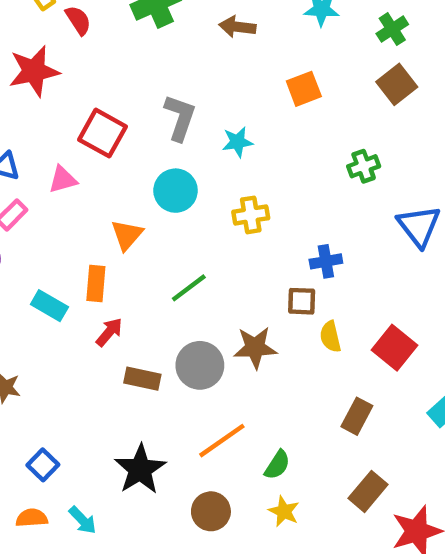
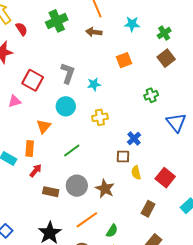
blue cross: (326, 261) -> (134, 138), turned -32
brown star: (255, 348) -> (105, 189), moved, turned 30

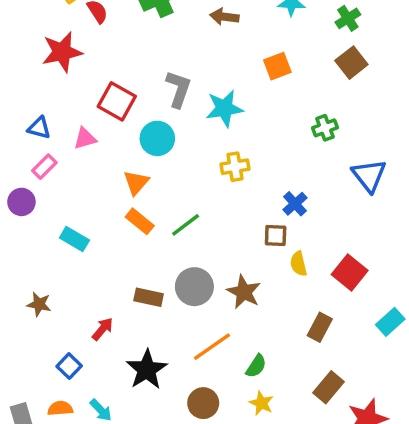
cyan star: (94, 84) -> (224, 108), size x1.5
cyan circle: (66, 106) -> (157, 138), moved
orange rectangle: (30, 148) -> (140, 221), moved, turned -56
red arrow: (36, 171) -> (103, 329), moved

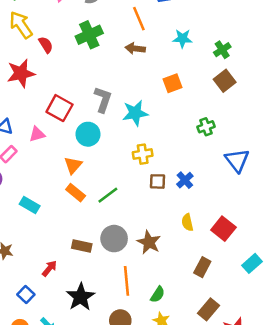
brown square: (276, 235) -> (158, 181), moved
orange line: (212, 347) -> (127, 281), turned -60

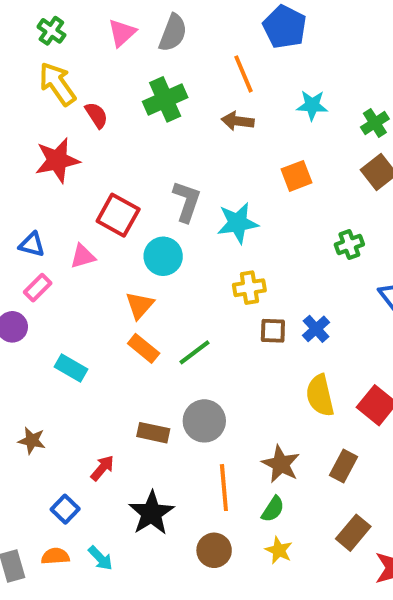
yellow semicircle: (187, 222) -> (320, 395), size x1.5
brown star: (149, 242) -> (281, 464), moved

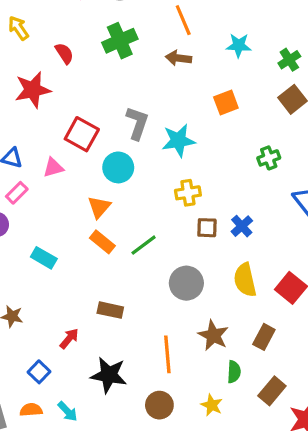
yellow arrow: (57, 84) -> (18, 28), moved, size x0.7
gray circle: (204, 421) -> (186, 283), moved
green semicircle: (273, 509) -> (234, 372), moved, turned -30
black star: (151, 513) -> (109, 375), turned -30

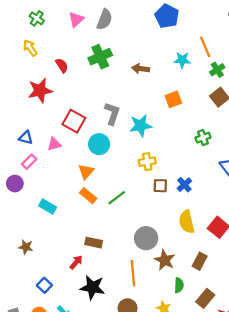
orange line: (183, 20) -> (205, 47), moved
gray circle: (186, 283) -> (146, 238), moved
red arrow: (69, 339) -> (76, 262), moved

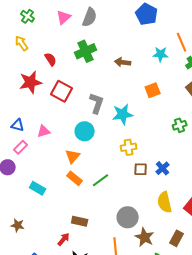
red square: (74, 121) -> (62, 91), moved

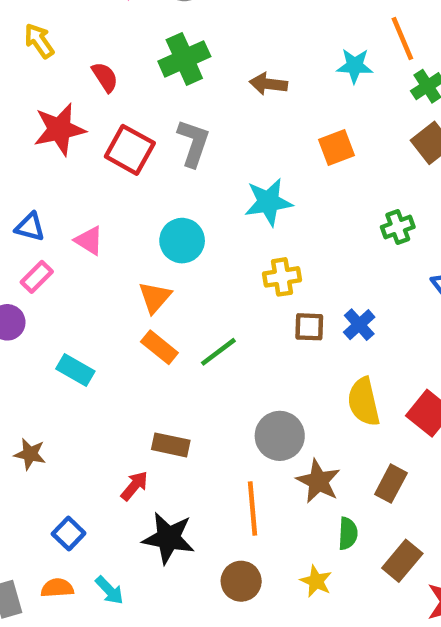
gray L-shape: (97, 103) -> (193, 143), moved
pink triangle: (44, 131) -> (89, 241), turned 48

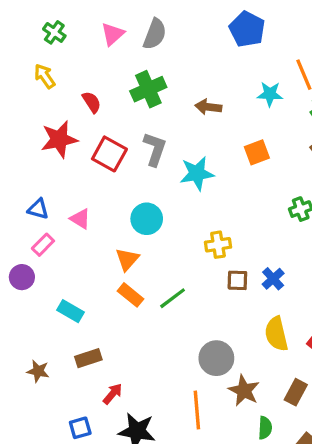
cyan star: (268, 202) -> (197, 173), moved
brown rectangle: (171, 445) -> (88, 358), moved, turned -30
blue square: (69, 533) -> (80, 428), moved, turned 30

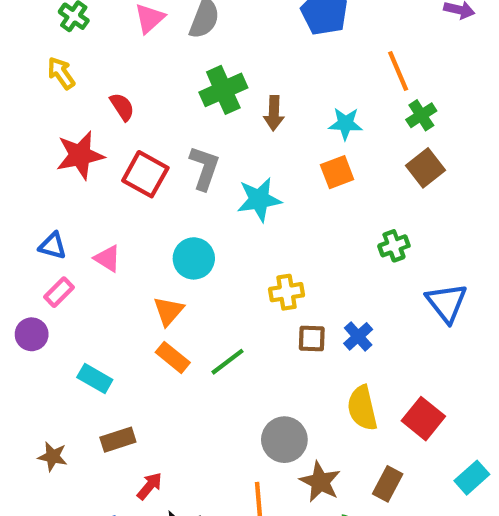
green cross: (148, 89) -> (223, 90), moved
cyan star: (270, 94) -> (345, 124), moved
brown arrow: (208, 107) -> (274, 113), turned -95

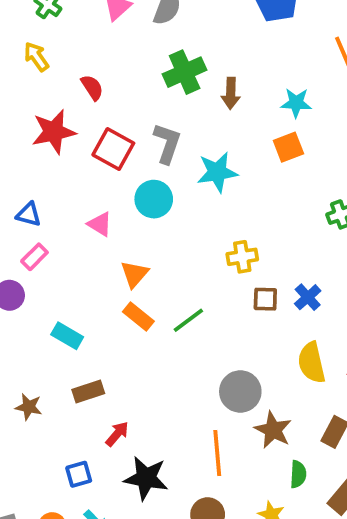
pink triangle: (107, 258) -> (100, 224), moved
cyan circle: (194, 258) -> (154, 199), moved

